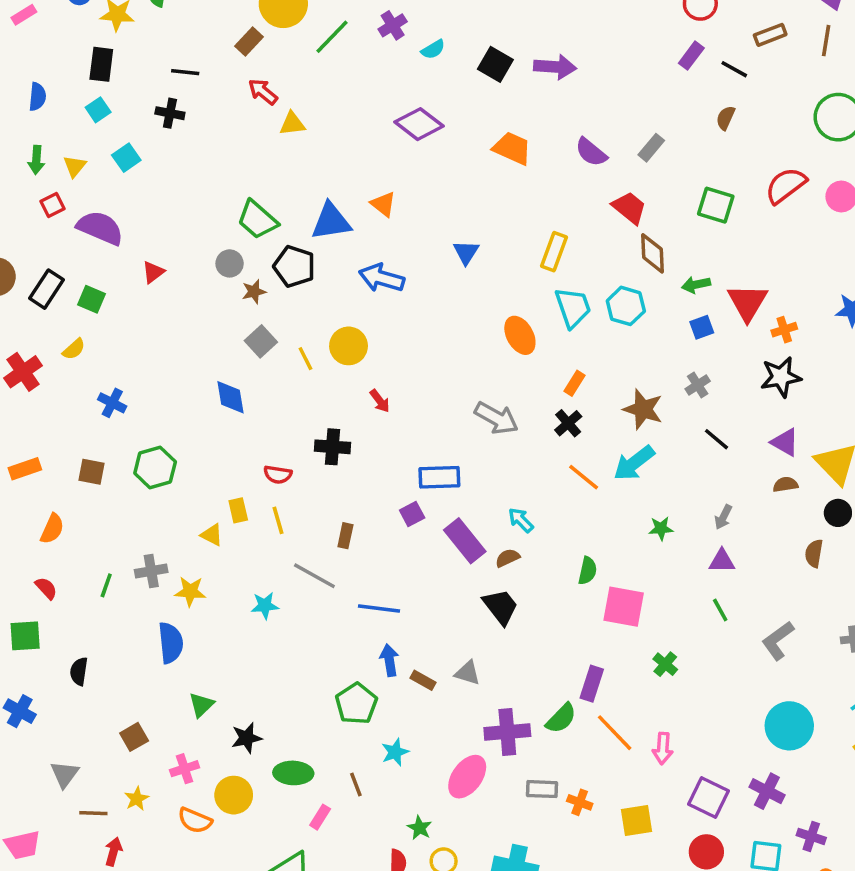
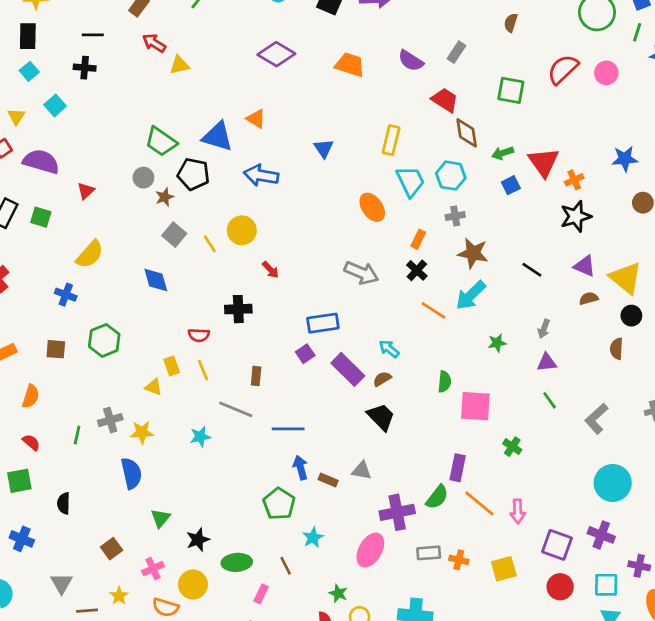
blue triangle: (331, 221) -> (218, 137), turned 32
yellow semicircle: (74, 349) -> (90, 254), moved, size x1.6
gray cross: (698, 385) -> (455, 216), moved, turned 30

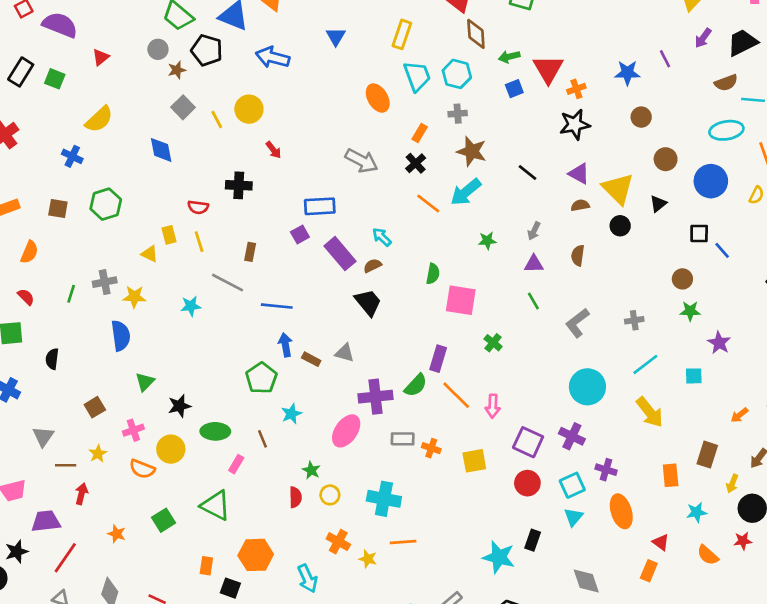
brown semicircle: (617, 349) -> (578, 255), moved
cyan square: (606, 585) -> (572, 485), turned -30

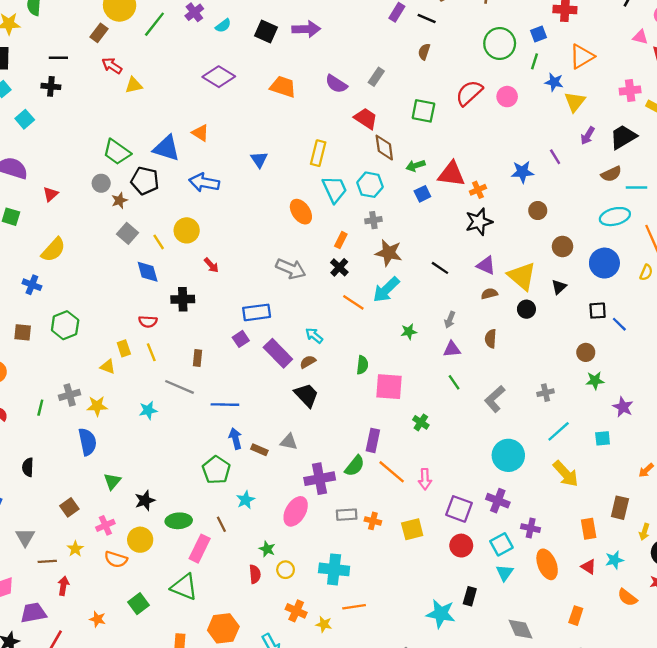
red triangle: (548, 69) -> (451, 174), turned -48
blue diamond: (161, 150) -> (148, 272), moved
pink rectangle: (236, 464) -> (200, 549), size x1.6
red triangle: (661, 542) -> (589, 567), moved

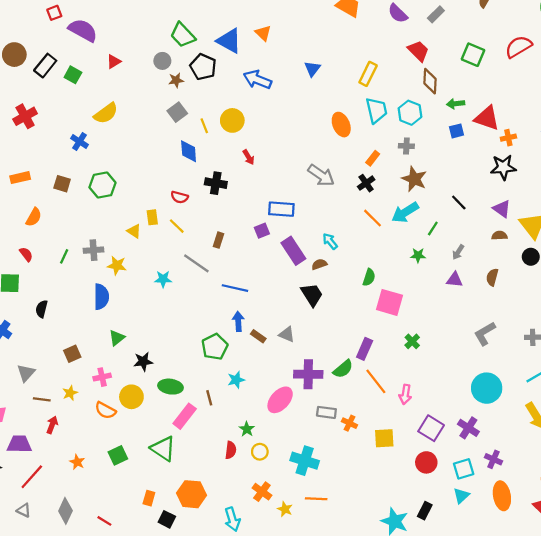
yellow line: (151, 352) -> (177, 226), turned -36
green line: (454, 382) -> (433, 229), moved, turned 56

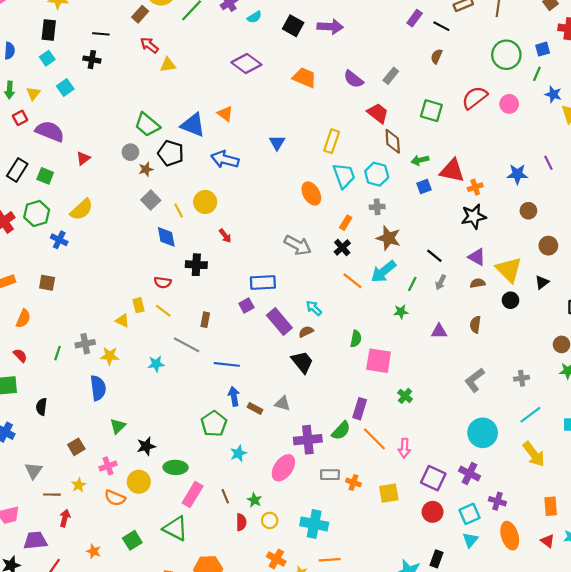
green hexagon: (103, 185) -> (37, 214), moved
gray arrow: (458, 252) -> (441, 282), moved
brown line: (209, 398) -> (225, 496), moved

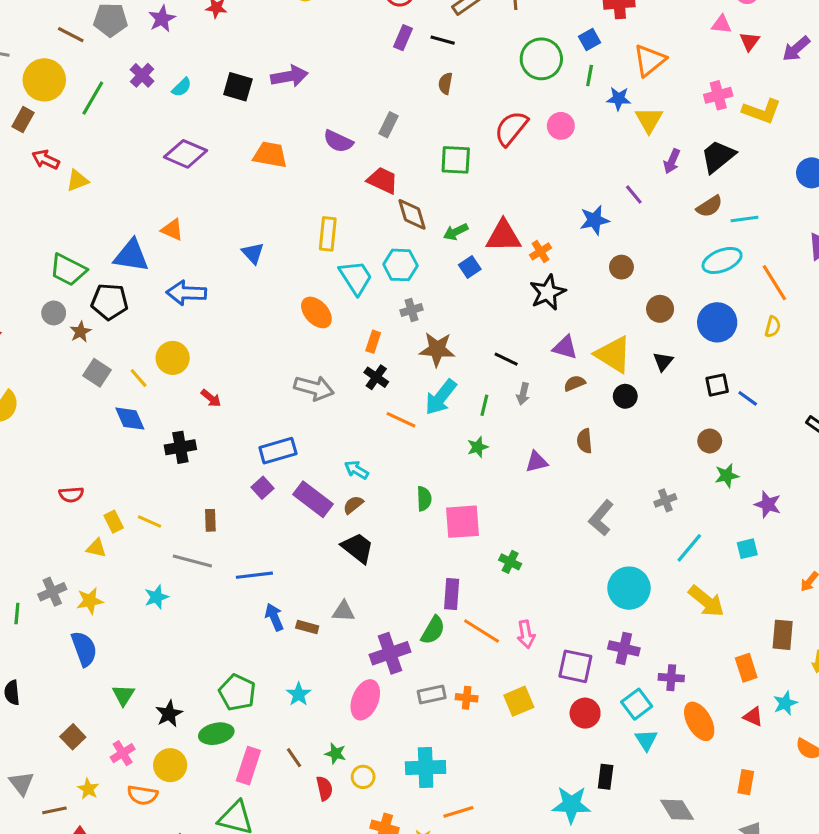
red semicircle: (163, 282) -> (71, 495), moved
green pentagon: (214, 424) -> (237, 692), moved

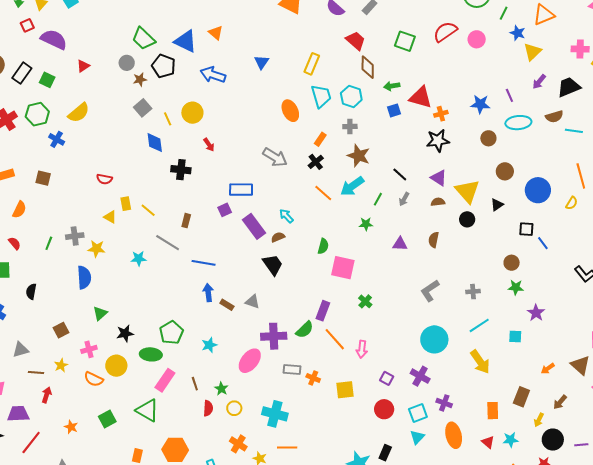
cyan ellipse: (722, 260) -> (518, 123), moved
purple square: (575, 666) -> (387, 378), size x0.6
gray triangle: (22, 783) -> (21, 350), turned 36

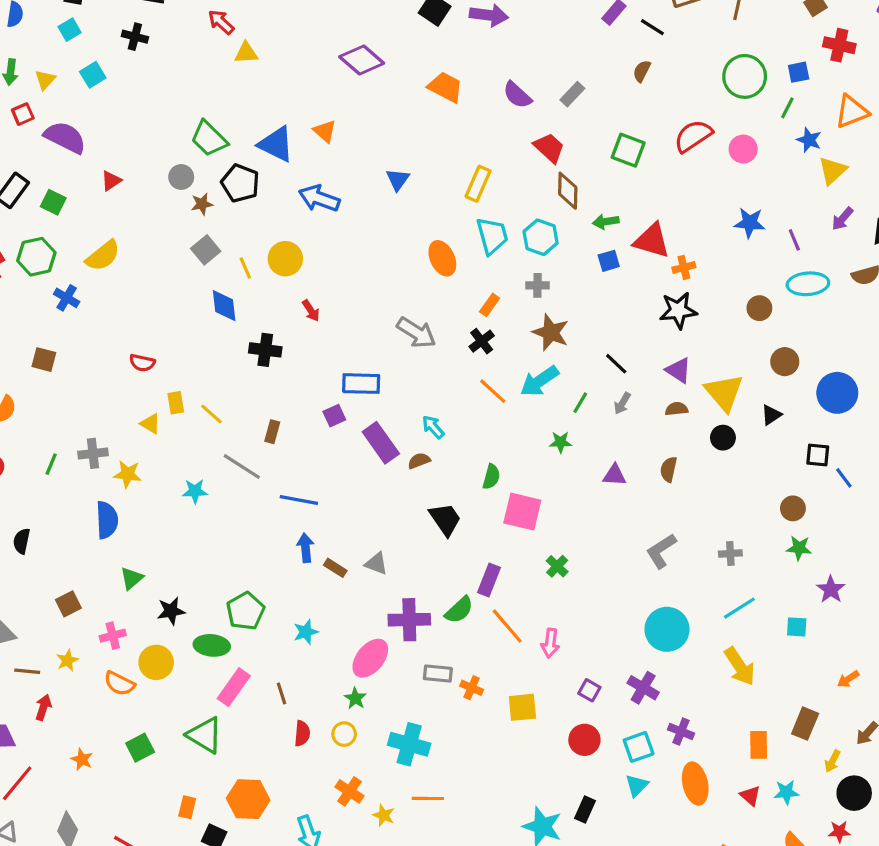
blue star: (480, 104) -> (750, 223), moved
black trapezoid: (273, 265) -> (445, 519), moved
green star: (221, 389) -> (355, 698), moved

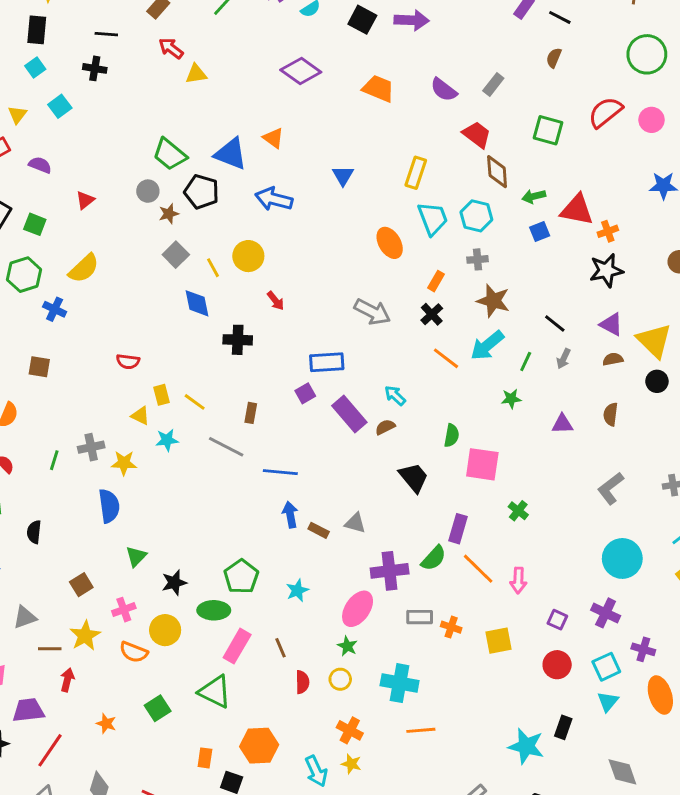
purple semicircle: (65, 137) -> (40, 165), size x0.6
cyan star: (195, 491) -> (167, 440), moved
yellow star: (67, 660) -> (85, 636), size x1.5
yellow star: (384, 815) -> (351, 764), moved

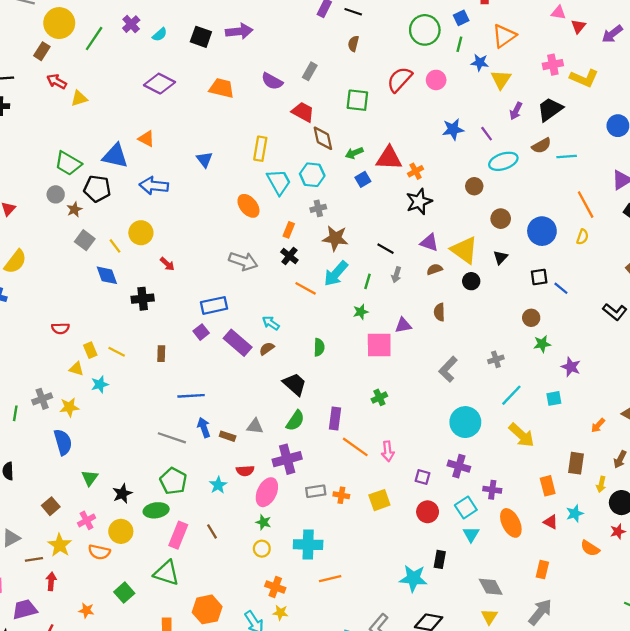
gray line: (226, 447) -> (172, 438), moved
pink square: (482, 464) -> (379, 345), moved
green cross: (518, 511) -> (379, 397), turned 35
green semicircle: (434, 558) -> (295, 421), moved
red semicircle: (302, 682) -> (245, 471), moved, turned 96

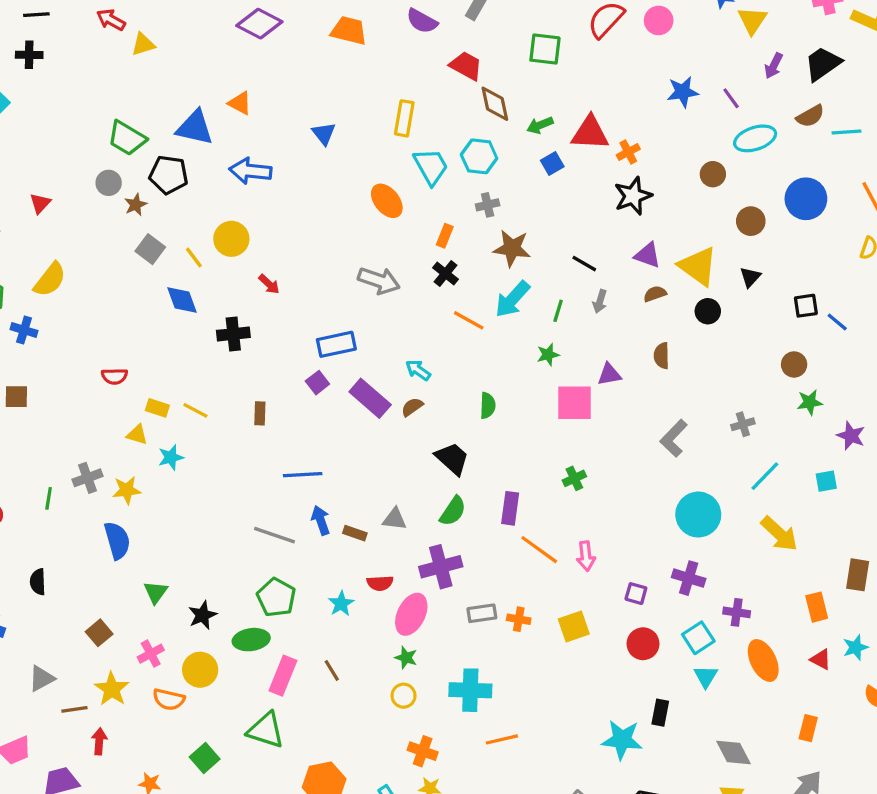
blue circle: (542, 231) -> (806, 199), moved
yellow rectangle: (90, 350) -> (157, 408), turned -49

